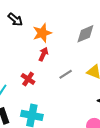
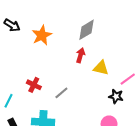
red arrow: (43, 54) -> (80, 55), moved
gray line: (66, 74) -> (61, 93), moved

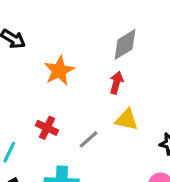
orange star: (42, 35) -> (59, 71), moved
yellow triangle: (101, 68) -> (127, 120), moved

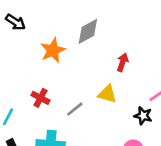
gray diamond: (125, 44) -> (88, 31), moved
red arrow: (116, 83) -> (123, 62), moved

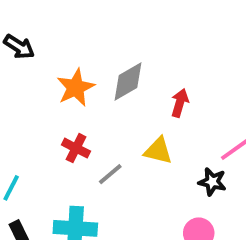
gray diamond: (88, 31) -> (128, 81), moved
red cross: (40, 98) -> (76, 148), moved

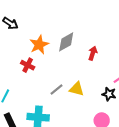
red cross: (76, 148) -> (28, 65), moved
yellow triangle: (158, 151) -> (77, 89), moved

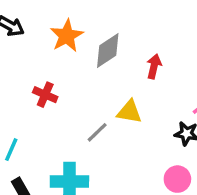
orange star: (39, 45) -> (67, 36), moved
yellow triangle: (77, 89) -> (129, 112), moved

